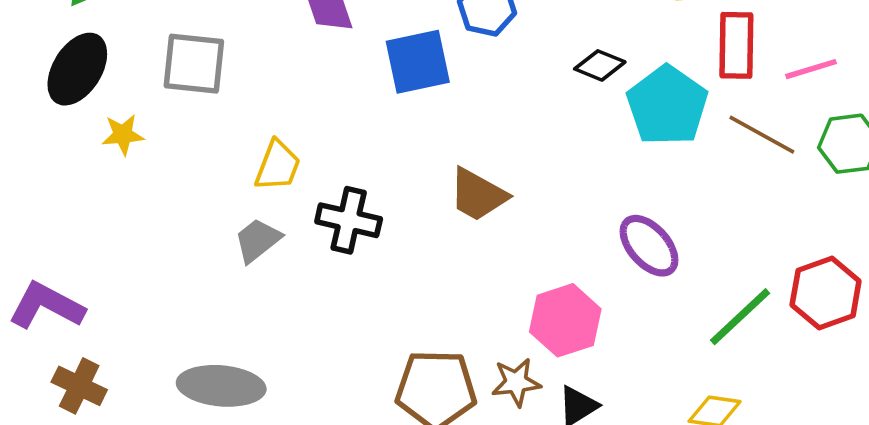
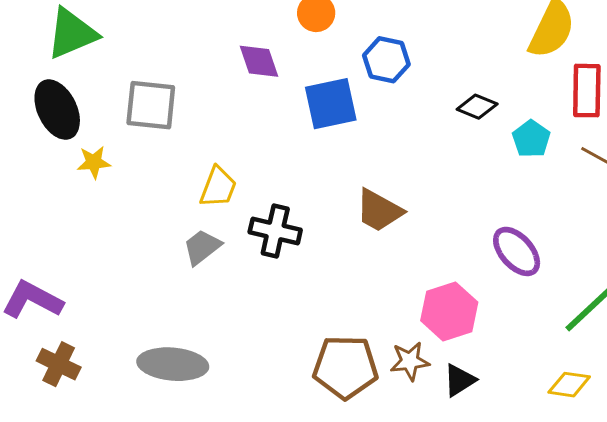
black ellipse: (77, 69) -> (57, 110), turned -58
cyan pentagon: (667, 106) -> (531, 139), size x0.6

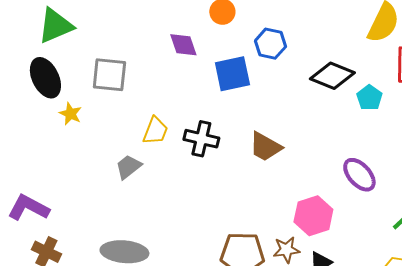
black diamond: (477, 107) -> (332, 76), size x1.6
yellow star: (94, 162) -> (70, 114), turned 30
black cross: (275, 231) -> (201, 139), moved
gray trapezoid: (202, 247) -> (128, 167), moved

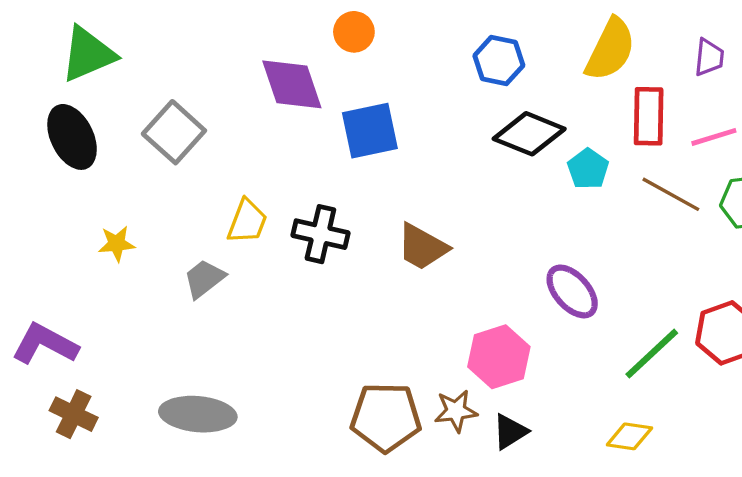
blue hexagon: (270, 44) -> (499, 61), moved
purple diamond: (183, 45) -> (292, 84), size x1.4
gray square: (109, 75) -> (174, 132), turned 36
yellow star: (70, 114) -> (117, 244), moved, turned -30

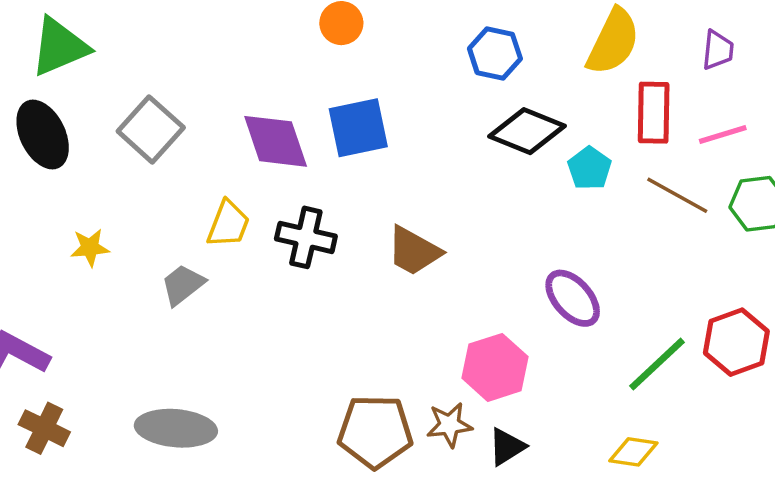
purple diamond: (292, 84) -> (276, 141), moved

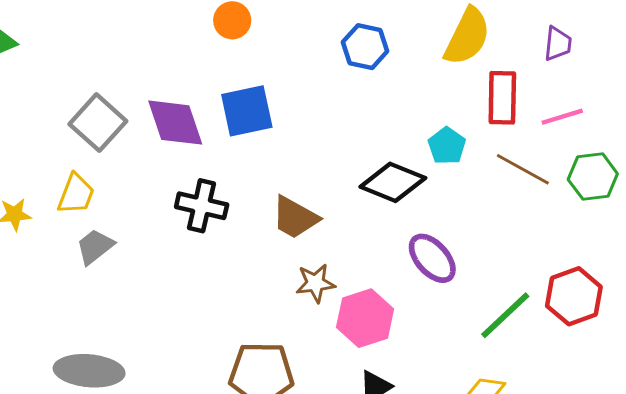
gray square: (151, 129) -> (98, 123), moved
black diamond: (527, 131) -> (393, 182), moved
yellow trapezoid: (228, 224) -> (76, 194), moved
brown star: (449, 425) -> (315, 283), moved

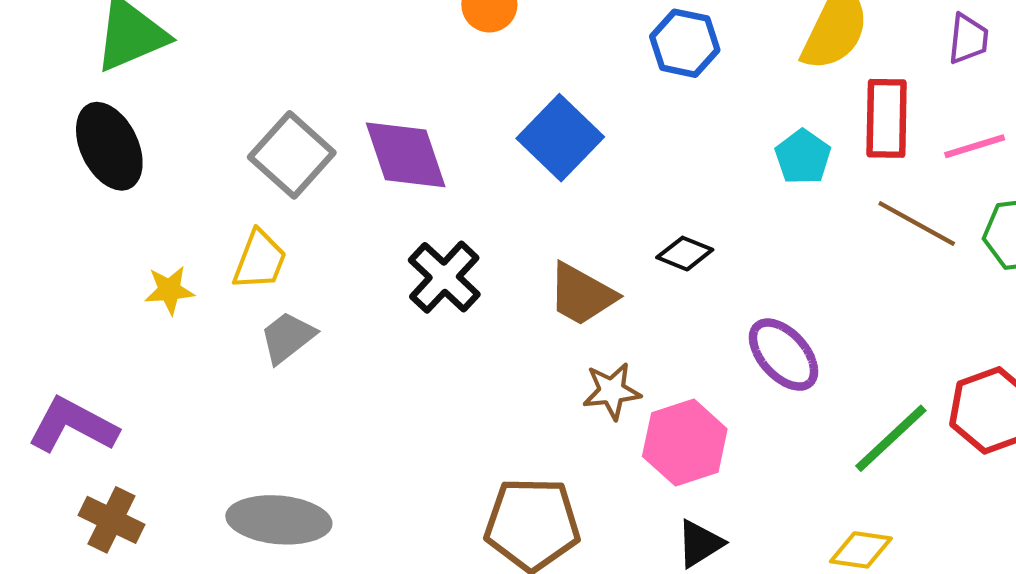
blue square: (247, 111) -> (560, 138), moved, turned -34
cyan pentagon: (447, 146) -> (803, 157), moved
black diamond: (393, 182) -> (685, 254), moved, size x0.6
black cross: (202, 206) -> (444, 277), turned 30

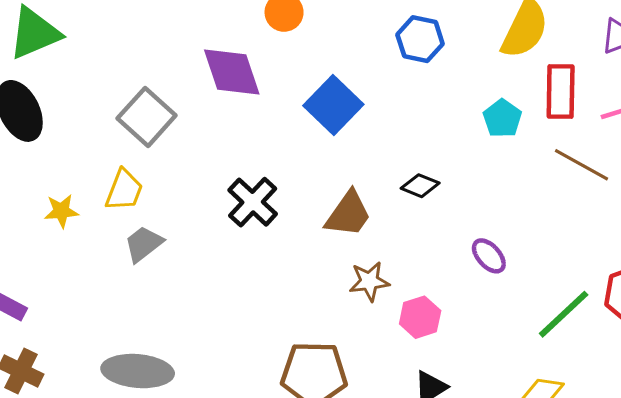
purple diamond: (406, 155) -> (232, 72), moved
brown trapezoid: (582, 294) -> (348, 214), turned -84
purple ellipse: (784, 355) -> (489, 256), size x0.7
pink hexagon: (685, 443) -> (420, 317), size x0.7

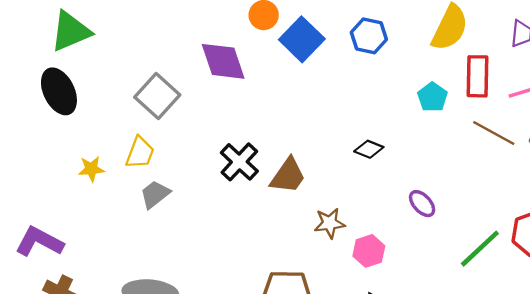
blue square: (333, 105) -> (302, 39), moved
brown trapezoid: (348, 214) -> (288, 176), moved

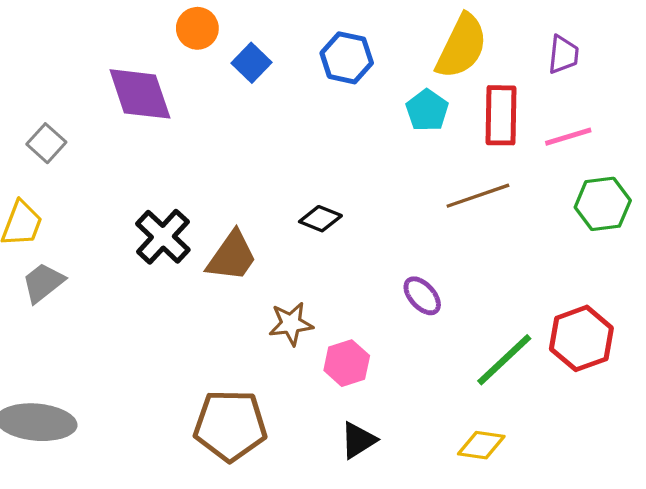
blue square: (302, 39) -> (252, 63), size x0.6
gray square: (157, 96) -> (46, 143), size x0.6
cyan pentagon: (432, 97) -> (427, 110), moved
brown line: (494, 133) -> (478, 196), moved, turned -48
black diamond: (369, 149) -> (320, 219), moved

